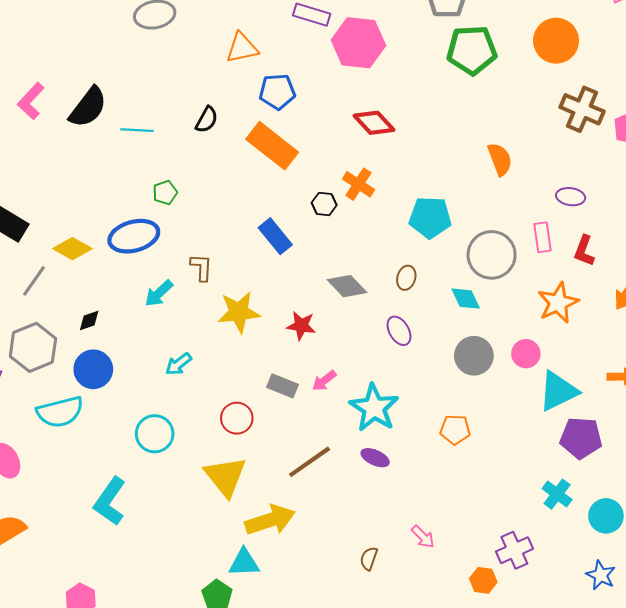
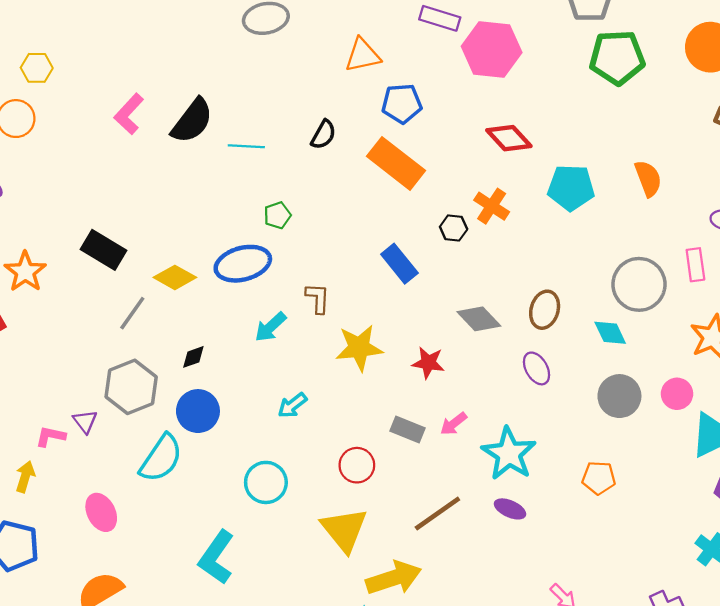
cyan pentagon: (430, 217) -> (571, 188), moved
brown ellipse: (406, 278) -> (545, 310), size x1.4
cyan semicircle: (60, 412) -> (161, 458), turned -42

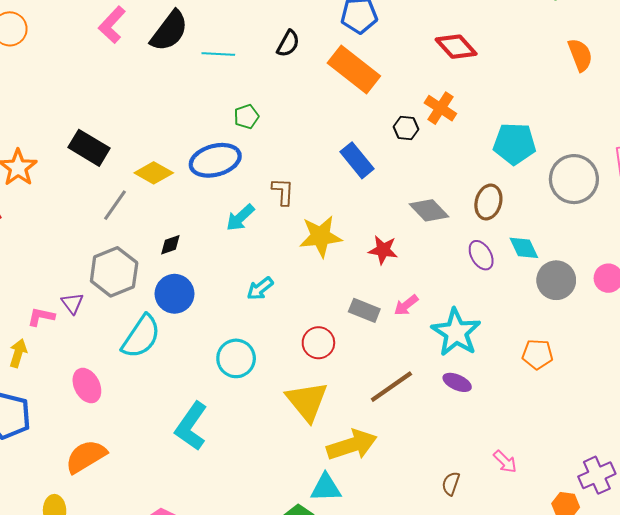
orange semicircle: (648, 178) -> (580, 55), moved
cyan pentagon: (571, 188) -> (514, 144), moved
cyan diamond: (610, 333) -> (524, 248), moved

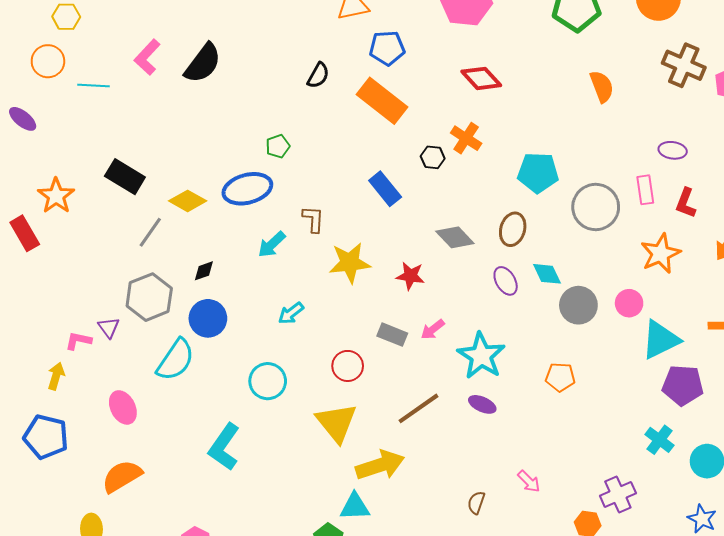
cyan line: (218, 54) -> (94, 86), moved

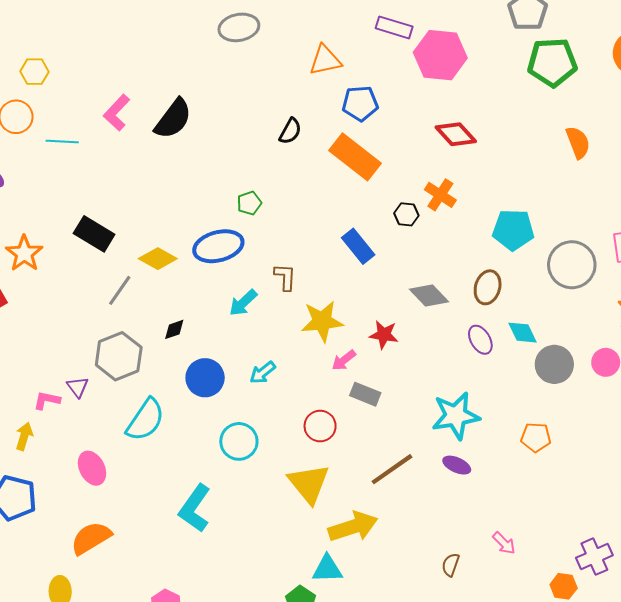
blue circle: (208, 318) -> (205, 378), moved
pink arrow: (433, 329) -> (344, 360), moved
cyan star: (481, 356) -> (456, 416), turned 30

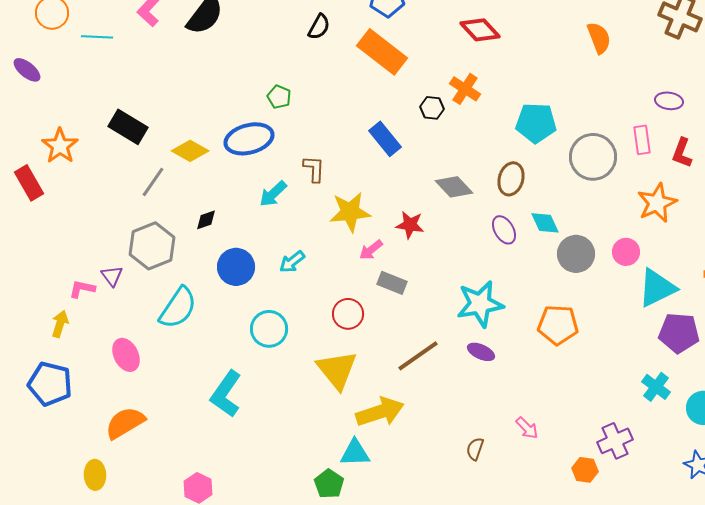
green pentagon: (249, 203) -> (279, 97), turned -30
orange pentagon: (536, 437) -> (558, 325), size x1.4

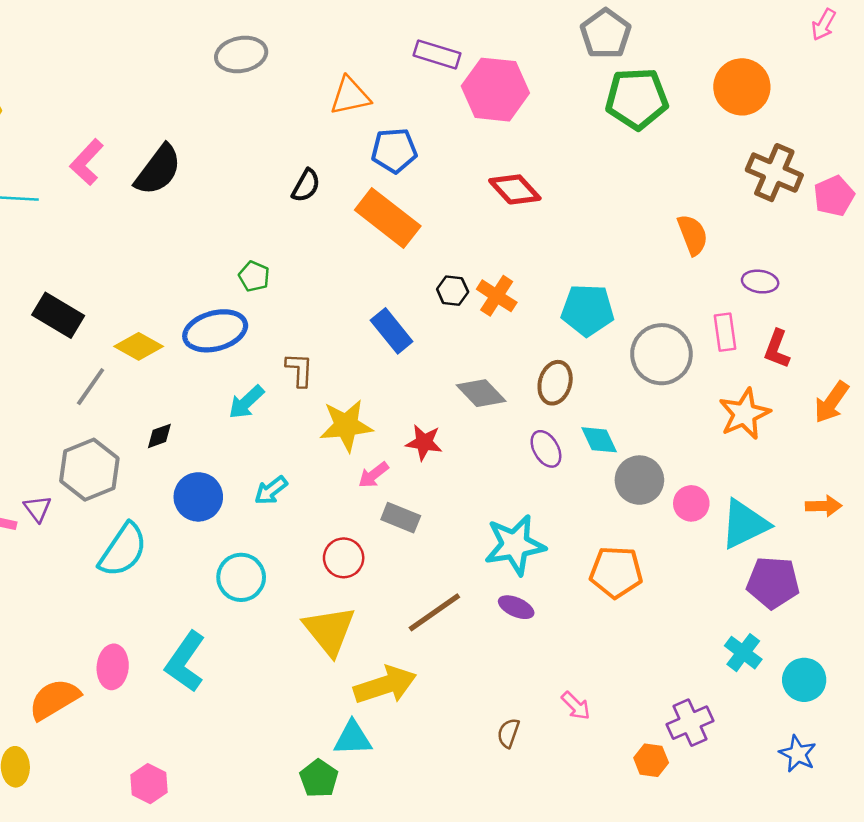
orange semicircle: (599, 38) -> (693, 235), moved
orange cross: (465, 89) -> (497, 296), moved
pink circle: (626, 252) -> (691, 503), moved
pink ellipse: (126, 355) -> (113, 667), moved, turned 32

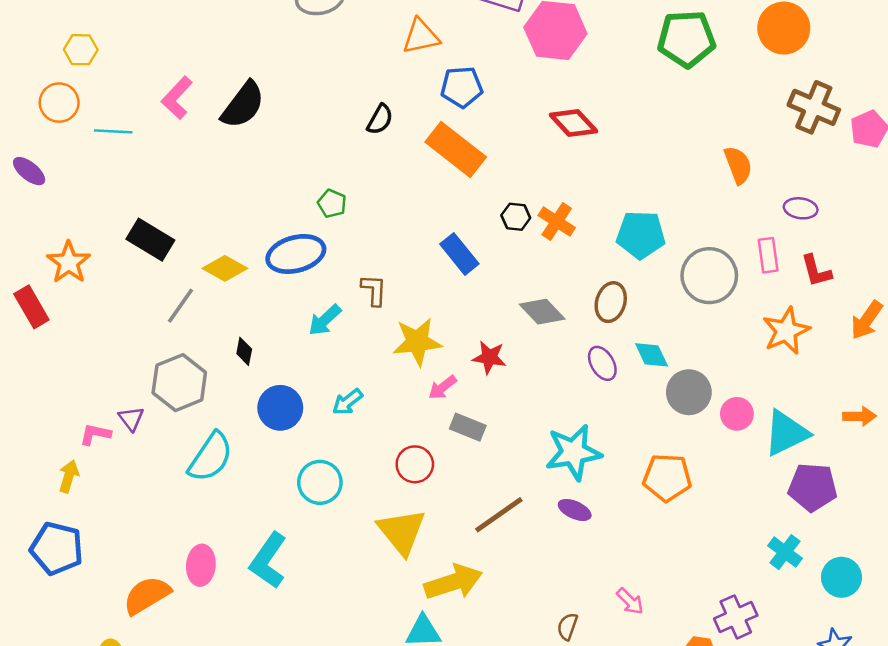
red L-shape: (777, 349) -> (816, 271), turned -36
black diamond: (159, 436) -> (244, 351), turned -60

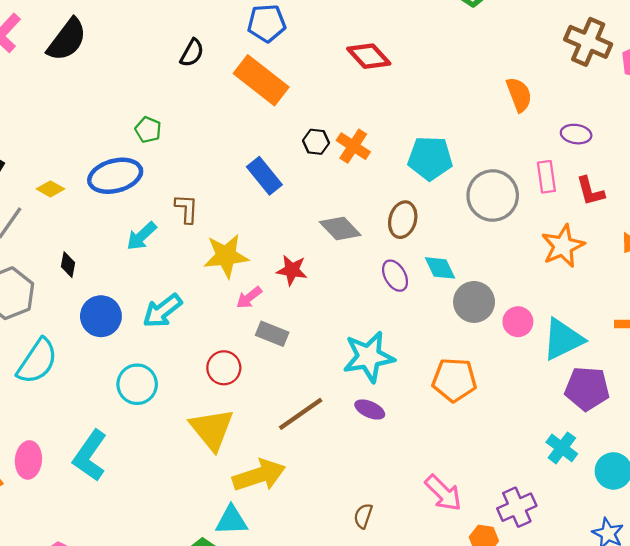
yellow diamond: (225, 268) -> (50, 189), size x0.7
cyan arrow: (348, 402) -> (162, 311), size x1.4
pink arrow: (630, 601) -> (443, 493), moved, size x1.5

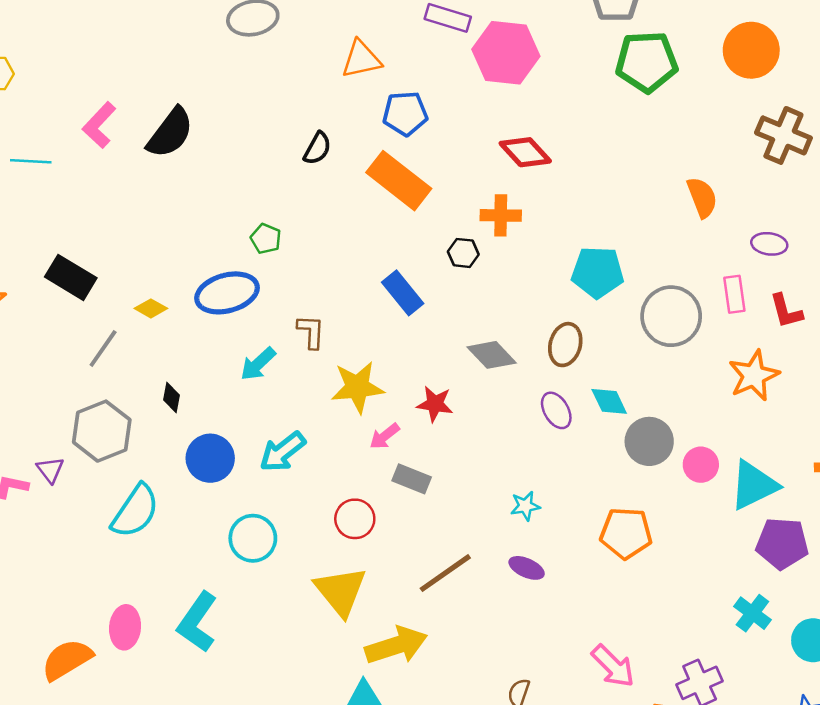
orange cross: (353, 146) -> (501, 215), moved, turned -32
cyan star: (369, 357) -> (525, 506), size x0.5

